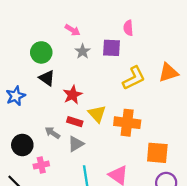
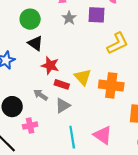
red star: (72, 95) -> (50, 65), moved, turned -30

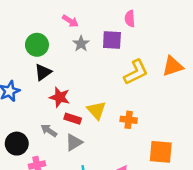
black triangle: (35, 43) -> (43, 72), turned 49
orange cross: (111, 85) -> (129, 120), size x0.6

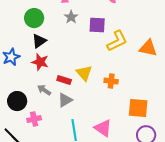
purple square: (112, 40) -> (97, 25), moved
orange triangle: (173, 66) -> (148, 48), moved, turned 30
red star: (60, 97) -> (40, 62), moved

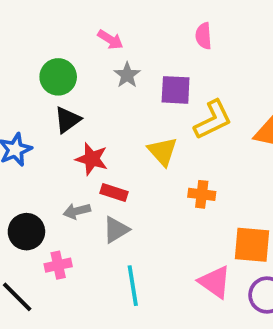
red star: (40, 62) -> (92, 159), moved
yellow triangle: (84, 73) -> (163, 151), moved
gray arrow: (44, 90) -> (77, 211), turned -48
pink triangle: (103, 128) -> (215, 282), moved

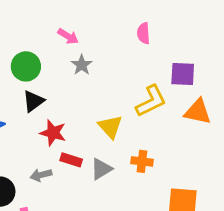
purple square: (176, 90) -> (183, 74), moved
gray triangle: (116, 230) -> (101, 169), moved

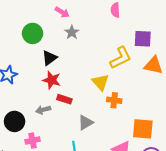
black triangle: (33, 101) -> (50, 58), moved
yellow triangle: (110, 127) -> (100, 82), moved
gray triangle: (101, 169) -> (86, 123), moved

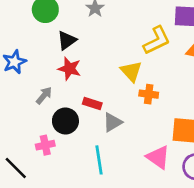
red rectangle: (64, 99) -> (92, 104), moved
gray arrow: (43, 110) -> (44, 95), moved, turned 144
black circle: (15, 121) -> (65, 121), moved

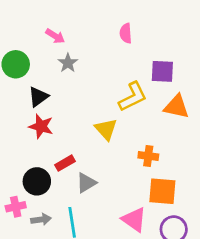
orange cross: (149, 94) -> (148, 156), moved
gray arrow: (44, 95) -> (41, 219), moved, turned 42
red rectangle: (92, 104) -> (65, 163), turned -48

